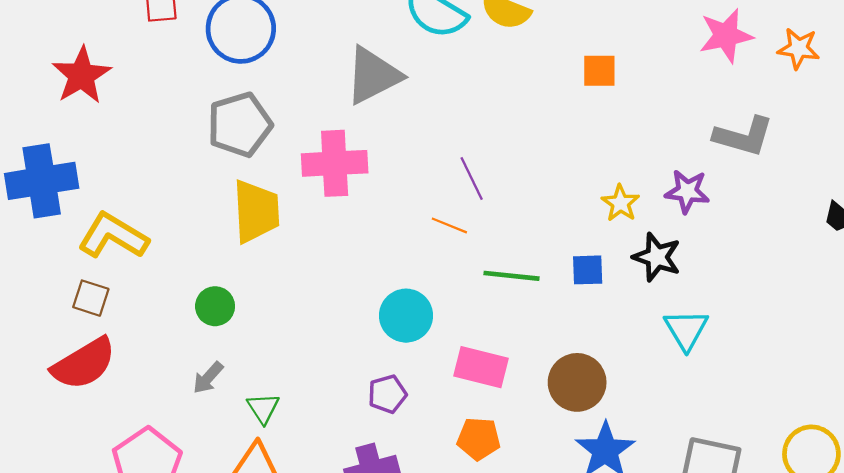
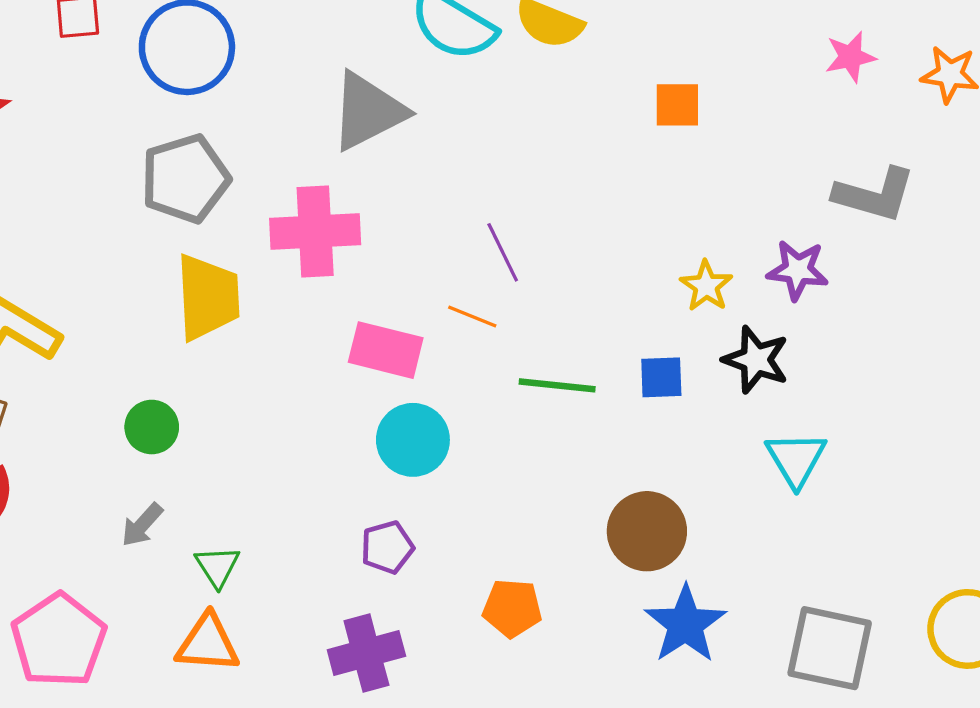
pink star: (726, 36) -> (850, 57), size x0.7
pink rectangle: (481, 367) -> (386, 350), moved

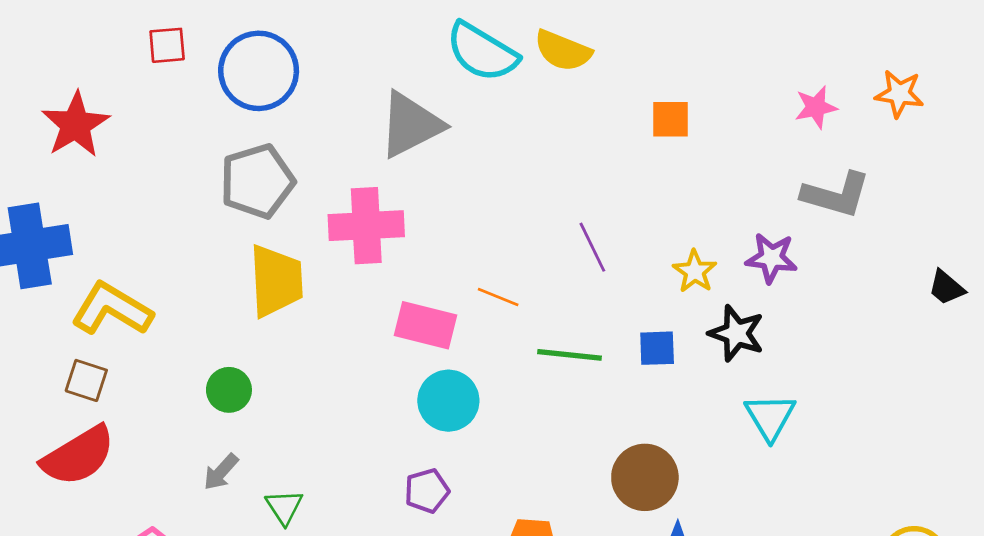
pink star: (850, 57) -> (816, 107), moved
purple line: (503, 252) -> (592, 247), moved

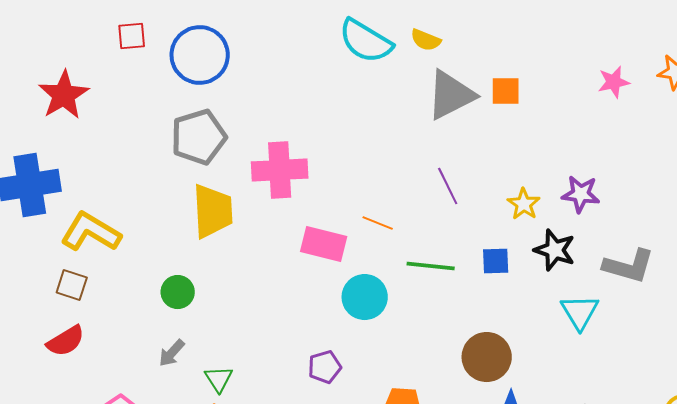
yellow semicircle: (563, 51) -> (426, 40), size x0.7
gray triangle: (411, 125) -> (451, 95), moved
gray L-shape: (836, 195) -> (629, 266), moved
cyan circle: (448, 401) -> (365, 297), moved
red semicircle: (78, 456) -> (66, 341), size x0.7

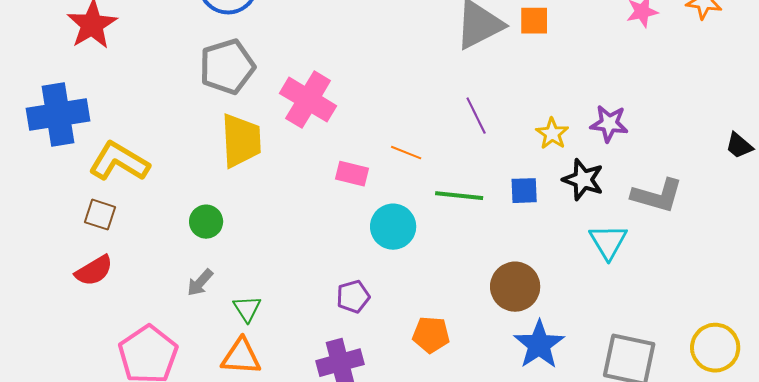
pink cross: (280, 170) -> (308, 100), turned 34
pink rectangle: (324, 244) -> (352, 174), size x0.7

